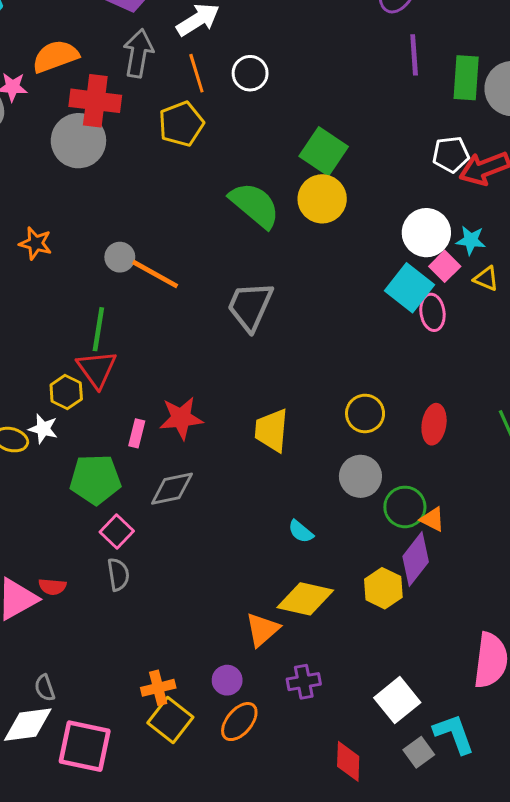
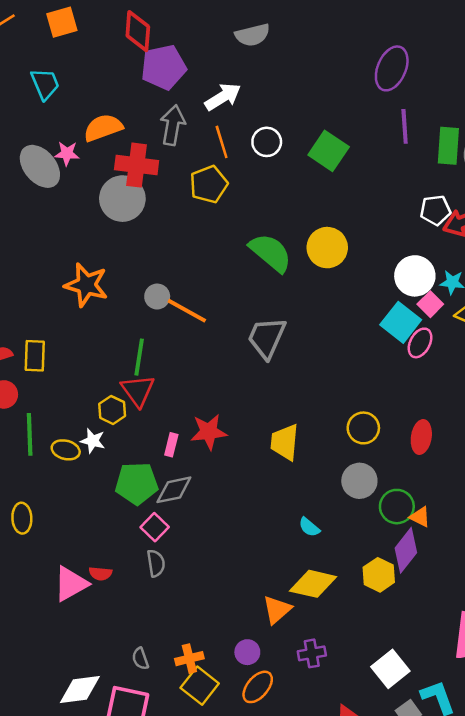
green square: (324, 151) -> (329, 151), moved
orange star: (36, 243) -> (86, 285), size x1.6
pink ellipse: (432, 312) -> (420, 343), turned 36
gray diamond: (172, 489) -> (174, 490), moved
gray semicircle: (45, 688) -> (140, 659), moved

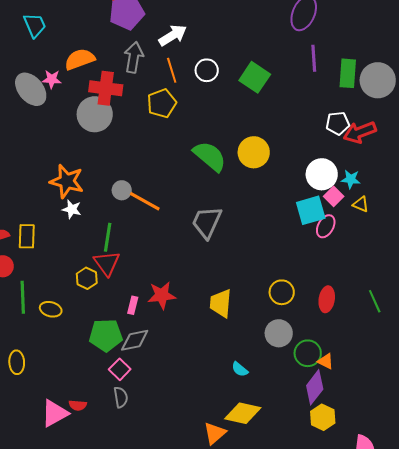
cyan square: (401, 322) -> (311, 210), turned 36
white star: (93, 441) -> (72, 209), moved
yellow hexagon: (379, 575) -> (323, 417), moved

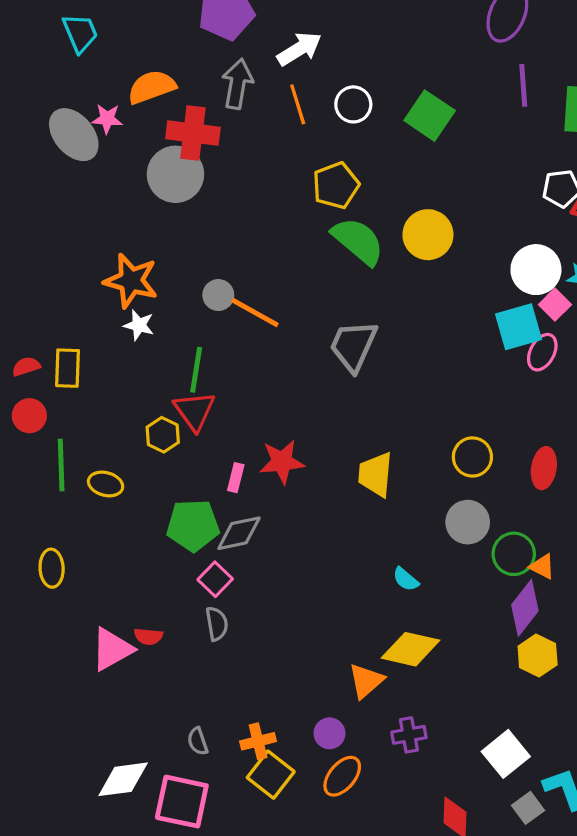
yellow pentagon: (162, 103) -> (336, 185), moved

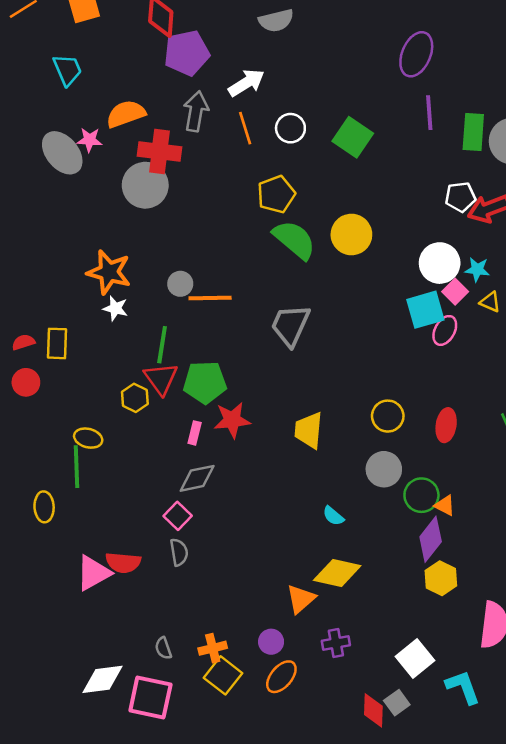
orange line: (255, 312) -> (210, 298), turned -30
green line: (61, 465) -> (77, 467), moved
green pentagon: (193, 525) -> (205, 382), moved
red semicircle: (148, 636) -> (123, 563), size x1.5
gray square: (528, 808) -> (397, 703), moved

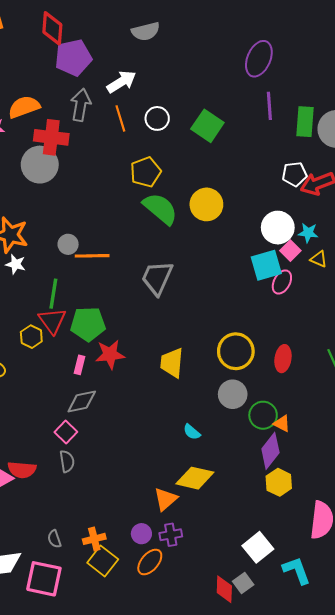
yellow circle: (388, 416) -> (236, 351), size x1.4
purple cross: (336, 643) -> (171, 535), moved

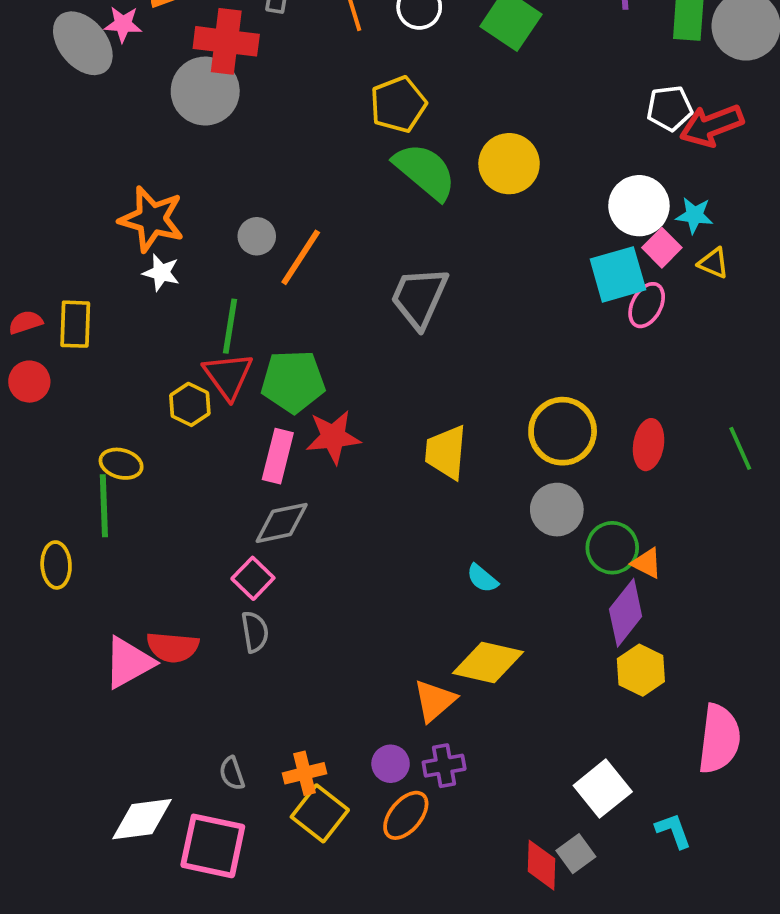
orange line: (92, 256) -> (301, 257), turned -56
pink rectangle: (80, 365) -> (278, 456), size x1.5
cyan L-shape: (297, 570) -> (673, 831), size x0.7

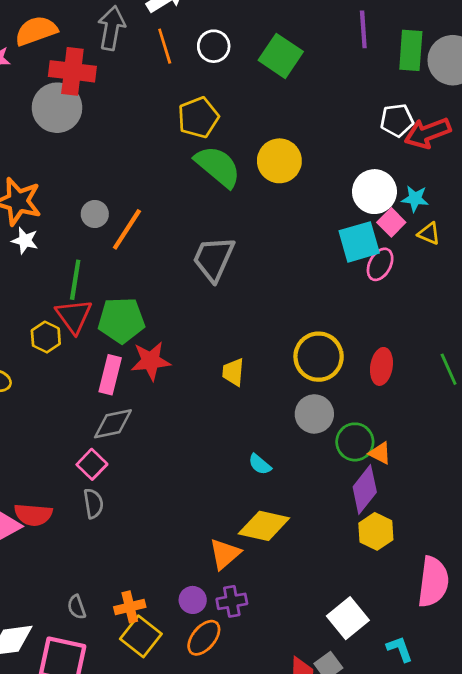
yellow trapezoid: (446, 452) -> (233, 372), size x0.7

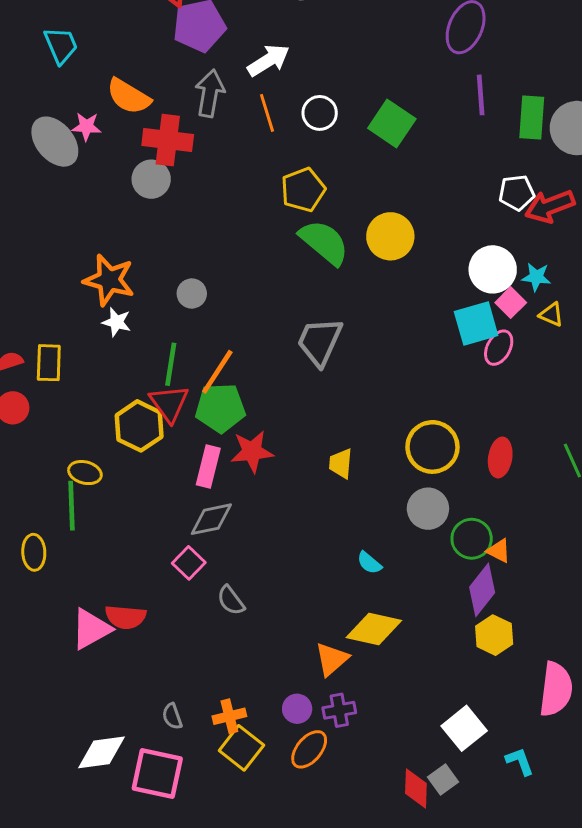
orange semicircle: (36, 31) -> (129, 96), turned -129
gray circle: (57, 108) -> (151, 179), size x0.7
orange line: (127, 229) -> (217, 372), moved
yellow hexagon: (46, 337) -> (139, 426), size x1.5
gray semicircle: (93, 503) -> (231, 600), moved, turned 152

